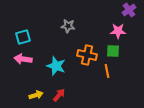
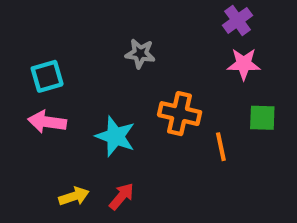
purple cross: (129, 10) -> (238, 20), moved
green square: (113, 51) -> (262, 118), moved

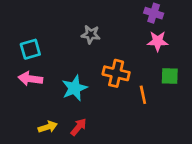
purple cross: (238, 20) -> (154, 13), turned -36
cyan star: (115, 136) -> (75, 88), turned 30

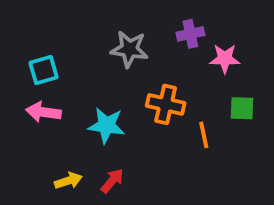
purple cross: (154, 13) -> (190, 34), moved, turned -30
gray star: (91, 34) -> (129, 49), size x1.4
cyan star: (75, 88) -> (106, 125), turned 30

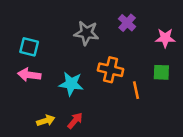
purple cross: (190, 34) -> (127, 23), turned -36
pink star: (225, 59) -> (165, 38), moved
cyan square: (44, 70) -> (29, 47), turned 30

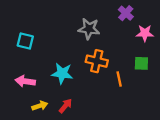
purple cross: (127, 23) -> (126, 13), moved
gray star: (86, 33) -> (89, 29), moved
pink arrow: (29, 75) -> (25, 81), moved

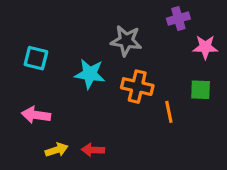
purple cross: (126, 13) -> (178, 19), turned 32
cyan star: (62, 73) -> (90, 74), moved
red arrow: (65, 106) -> (93, 150), turned -128

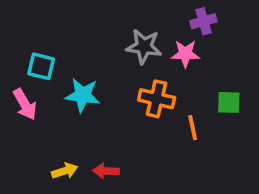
pink star: (205, 47) -> (185, 54), moved
cyan star: (90, 74) -> (83, 95), moved
pink arrow: (36, 115) -> (25, 104), moved, turned -128

